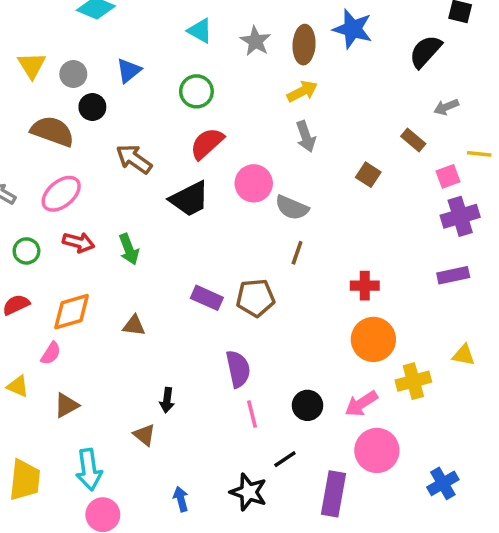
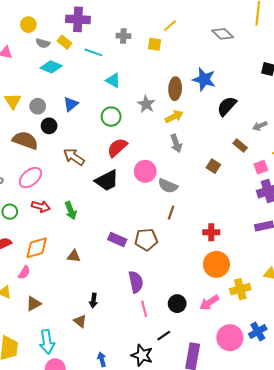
gray star: (255, 41) -> (146, 104), moved
black semicircle: (425, 51) -> (227, 106), moved
pink circle: (377, 450) -> (230, 338), moved
blue cross: (443, 483) -> (258, 331), moved

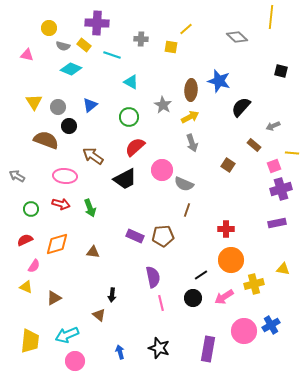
pink ellipse: (30, 178) -> (65, 176), moved, turned 45
pink semicircle: (24, 273) -> (34, 266), moved
black line: (164, 336) -> (201, 275), moved
cyan arrow: (47, 342) -> (67, 335), turned 75

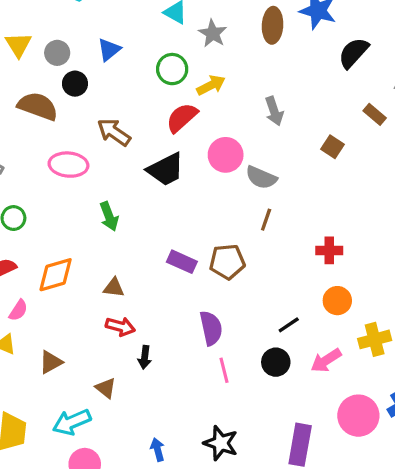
gray star: (163, 105) -> (213, 33), moved
yellow arrow: (190, 117) -> (211, 85), moved
red arrow: (61, 204) -> (120, 327), moved
orange circle: (231, 260) -> (337, 301), size x0.7
brown triangle: (99, 315) -> (106, 388), moved

